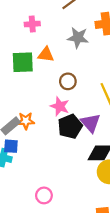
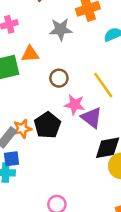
pink star: (60, 106) -> (75, 105), moved
black pentagon: (70, 126) -> (47, 125), moved

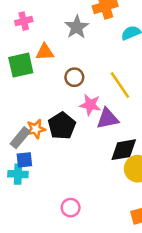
gray star: (61, 29) -> (77, 27), turned -30
purple triangle: (92, 118) -> (108, 118), turned -50

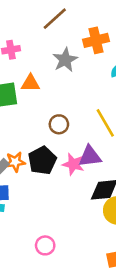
brown circle: (74, 77) -> (59, 124), moved
pink star: (90, 105) -> (73, 164), moved

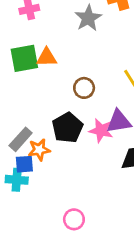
orange triangle: (30, 83) -> (47, 57), moved
orange star: (15, 162) -> (39, 150), moved

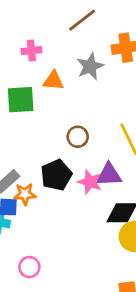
orange triangle: (47, 57) -> (53, 81), moved
pink circle: (74, 219) -> (29, 267), moved

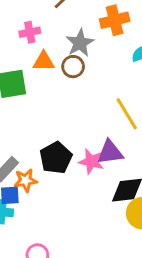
pink cross: (31, 51) -> (30, 32), moved
brown circle: (78, 137) -> (73, 67), moved

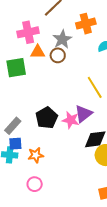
pink cross: (30, 32) -> (28, 32), size x1.5
purple triangle: (110, 152) -> (83, 114), turned -30
orange star: (26, 180) -> (36, 155), moved

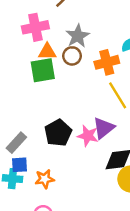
orange cross: (86, 24) -> (107, 62), moved
green square: (16, 68) -> (43, 70), moved

